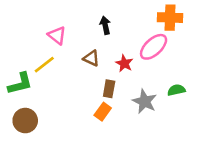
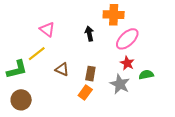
orange cross: (170, 18) -> (114, 15), moved
black arrow: (105, 25) -> (89, 34), moved
brown triangle: (91, 58) -> (62, 69), moved
red star: (124, 63) -> (127, 63), moved

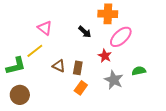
black arrow: (89, 34) -> (85, 32), turned 144
red star: (127, 63) -> (105, 56), moved
brown rectangle: (90, 74) -> (78, 68), moved

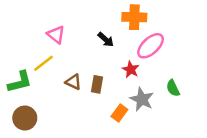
green semicircle: (139, 71) -> (173, 88), turned -104
orange rectangle: (81, 88) -> (119, 113), moved

